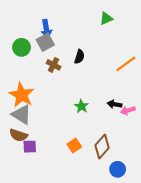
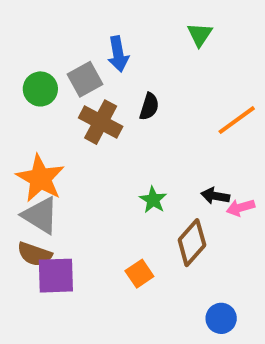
green triangle: (106, 18) -> (200, 35), turned -32
blue arrow: (46, 29) -> (118, 54), moved
brown cross: (54, 65) -> (101, 122), size x1.5
purple square: (30, 147) -> (56, 276), size x1.5
brown diamond: (102, 147) -> (192, 243), moved

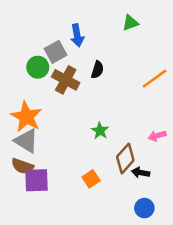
green triangle: (200, 35) -> (130, 23), turned 36
green circle: (40, 89) -> (38, 67), moved
black arrow: (215, 196) -> (141, 173), moved

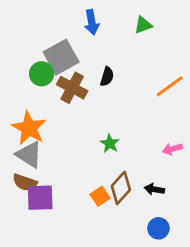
blue arrow: (77, 35) -> (92, 22), moved
gray square: (56, 52) -> (61, 57), size x1.4
brown diamond: (125, 159) -> (121, 188), moved

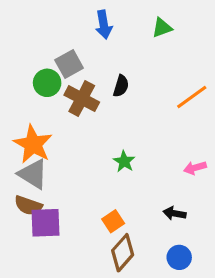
gray square: (61, 57) -> (69, 64), size x0.7
brown diamond: (121, 188) -> (123, 253), moved

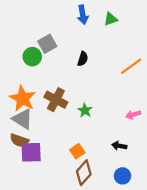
blue arrow: (104, 25) -> (83, 15), moved
brown cross: (82, 99) -> (56, 100), moved

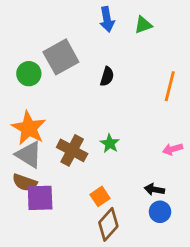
gray square: (47, 44) -> (61, 57), size x1.4
green circle: (32, 57) -> (29, 74), moved
orange line: (131, 66) -> (170, 86), turned -40
brown cross: (56, 100) -> (72, 150), moved
blue circle: (122, 176) -> (160, 212), moved

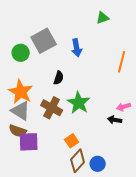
blue arrow: (107, 19) -> (77, 48), moved
black semicircle: (107, 76) -> (59, 78), moved
green star: (110, 143) -> (79, 103), size x1.6
black arrow: (154, 189) -> (115, 120), moved
blue circle: (160, 212) -> (98, 164), moved

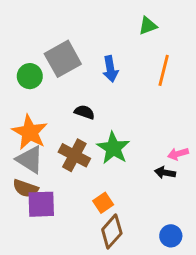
orange line: (122, 62) -> (164, 70), moved
black semicircle: (59, 78) -> (84, 112), turned -88
blue circle: (98, 164) -> (171, 236), moved

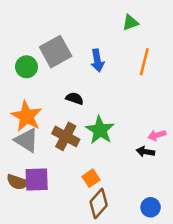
brown semicircle: (25, 188) -> (18, 182), moved

